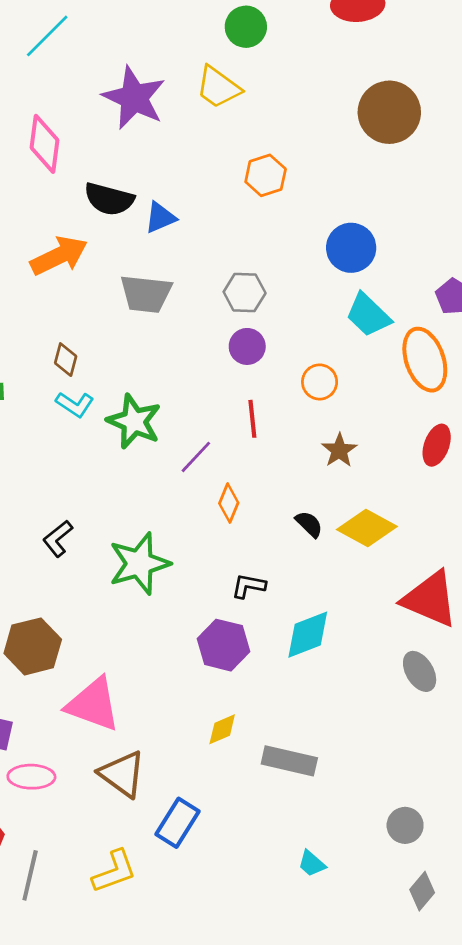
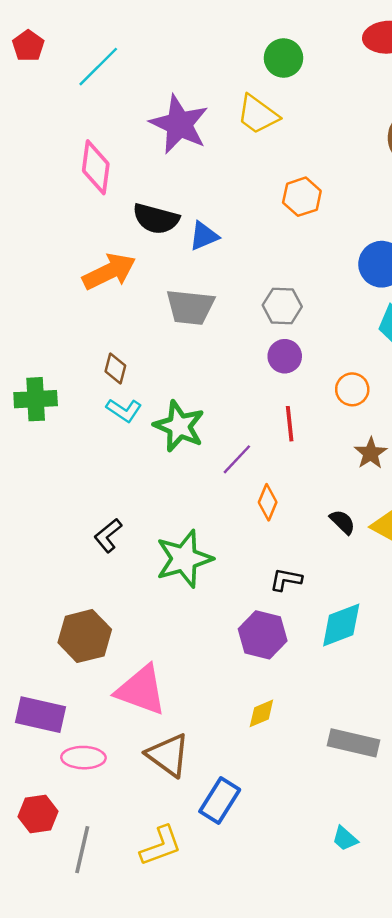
gray rectangle: (289, 761) -> (353, 743), moved

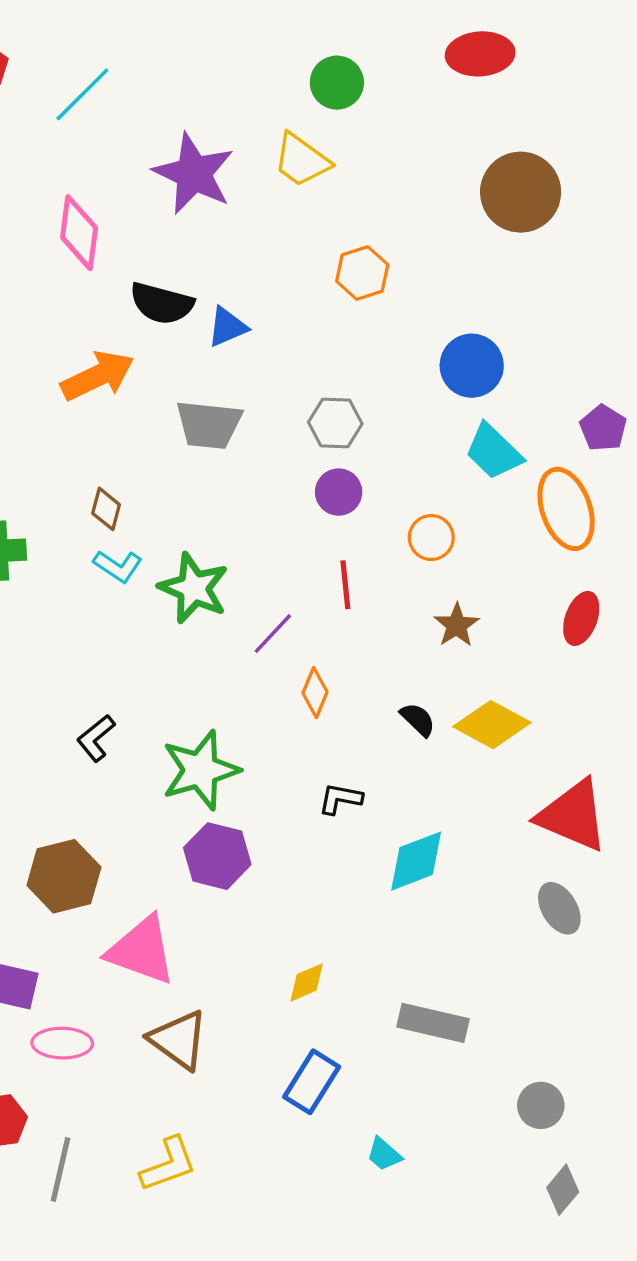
purple hexagon: (263, 635) -> (217, 856), moved
blue rectangle: (220, 801) -> (312, 1082), moved
cyan trapezoid: (345, 839) -> (384, 1154), moved

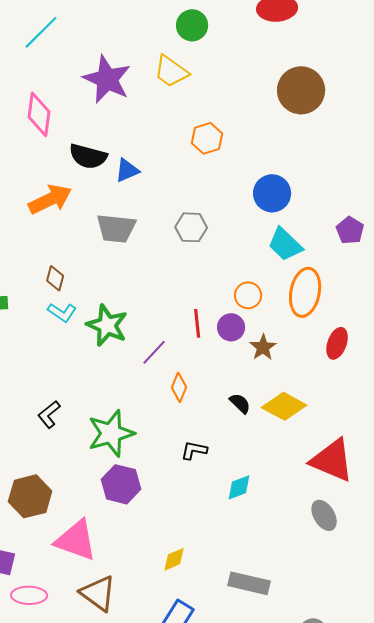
purple circle: (339, 492) -> (231, 327), moved
orange ellipse: (566, 509) -> (305, 292), moved, turned 30
cyan diamond: (416, 861) -> (239, 487), size x0.7

